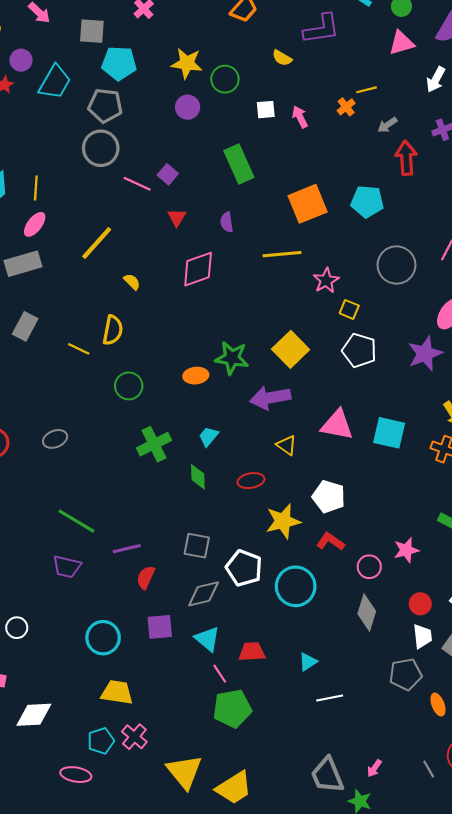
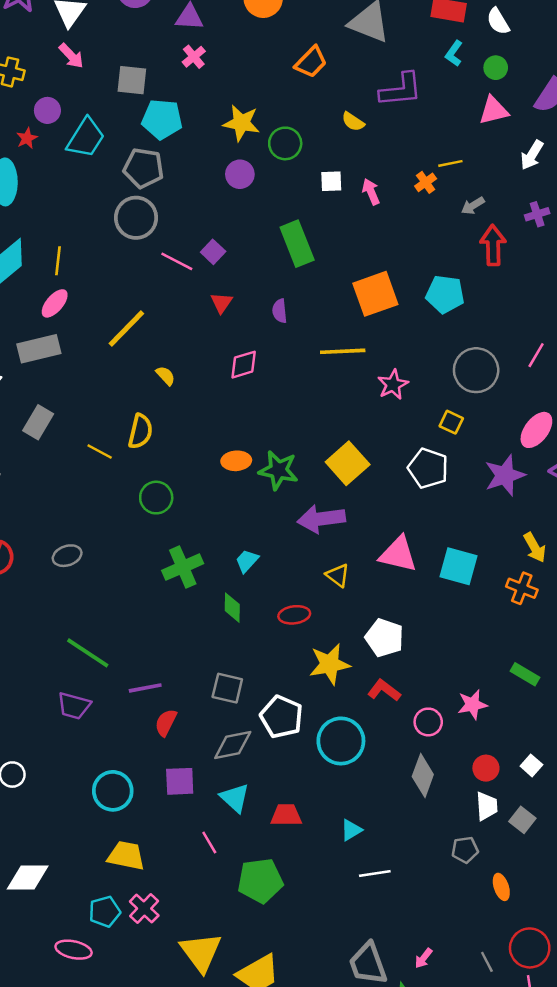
pink diamond: (198, 269) -> (244, 365), size x0.7
yellow square: (349, 309) -> (451, 422), moved
orange ellipse: (196, 376) -> (236, 461), moved
pink line: (220, 674) -> (209, 842), moved
gray pentagon: (406, 674) -> (465, 850), size x0.7

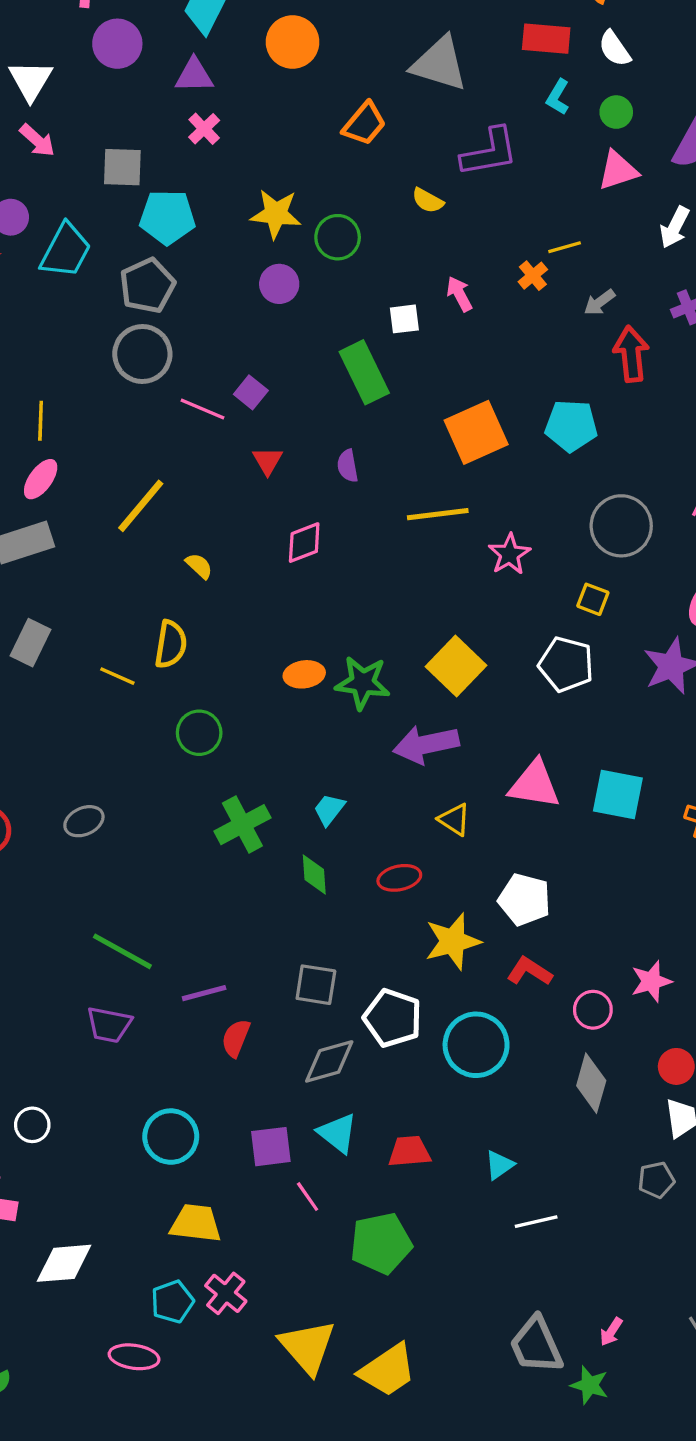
gray pentagon: (144, 168) -> (147, 286), turned -30
white square: (331, 181) -> (404, 319), moved
purple square: (180, 781) -> (271, 1147), moved

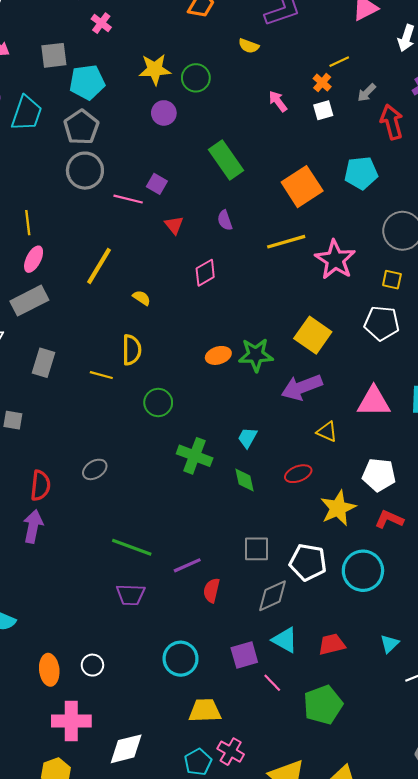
white square: (404, 319) -> (323, 110), moved
pink star: (509, 554) -> (335, 260), size x1.5
green cross: (242, 825) -> (195, 456), turned -32

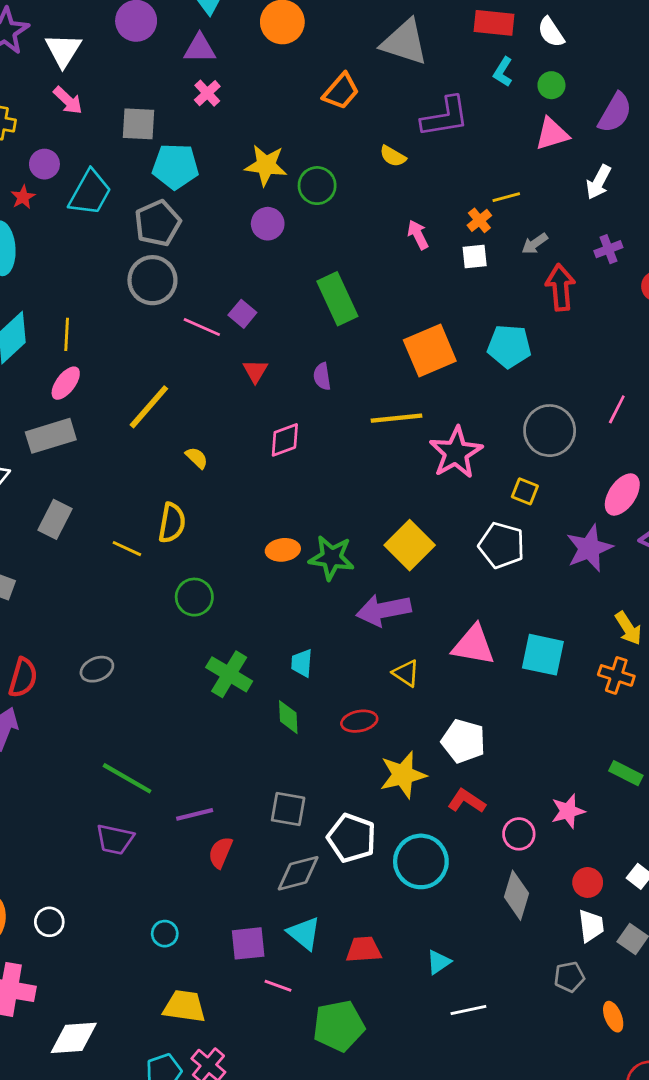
cyan trapezoid: (247, 438) -> (302, 663), turned -35
cyan circle: (181, 659) -> (165, 934), size x0.6
pink line: (272, 683) -> (278, 986), turned -36

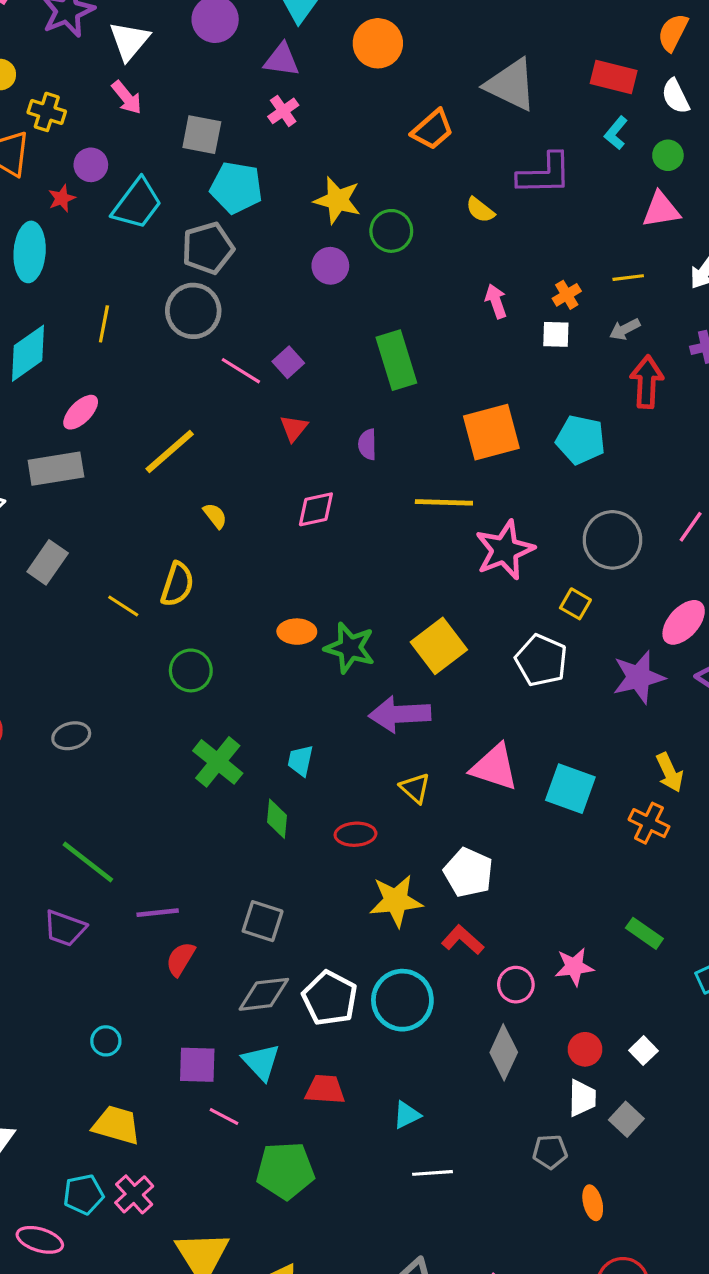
yellow line: (506, 197) -> (628, 278), moved
yellow line: (67, 334) -> (104, 324), moved
white pentagon: (352, 838) -> (330, 998), moved

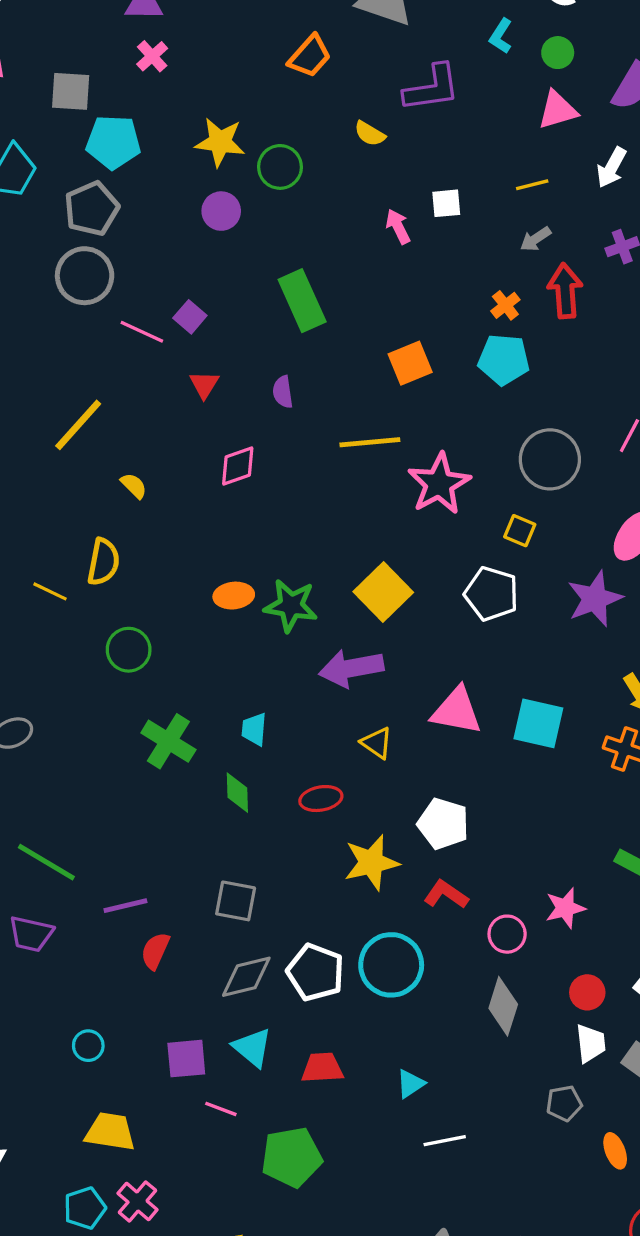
orange cross: (567, 295) -> (505, 305), moved
white square: (556, 334) -> (446, 203), moved
orange square: (491, 432) -> (410, 363), size x0.7

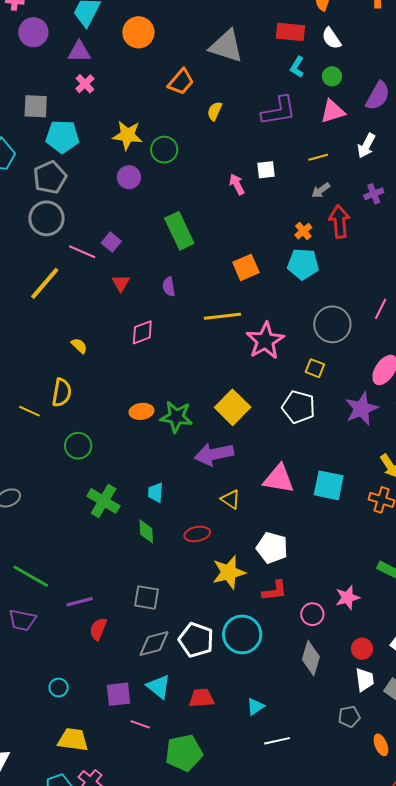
purple L-shape: (432, 88) -> (279, 111), moved
yellow semicircle: (370, 134) -> (215, 111), moved, turned 84
yellow line: (78, 425) -> (45, 283), moved
red L-shape: (446, 894) -> (275, 591), turned 140

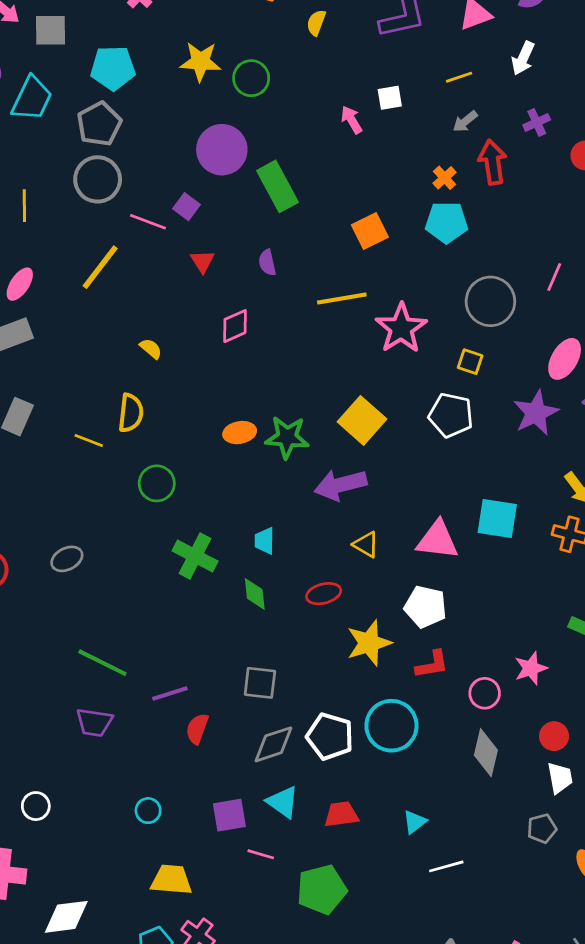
gray square: (36, 106) -> (51, 30), moved
purple circle: (129, 177) -> (222, 150), moved, size x1.6
pink triangle: (279, 479) -> (437, 540), moved

